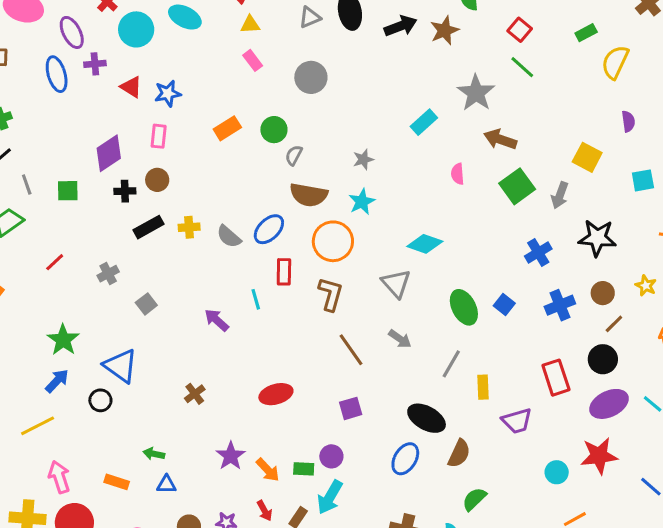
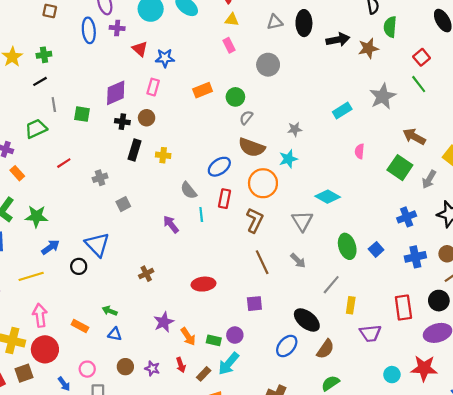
brown arrow: (500, 139) -> (414, 137), moved
green square: (517, 186) -> (400, 168), turned -30
black rectangle: (148, 227) -> (134, 150), turned -54
gray semicircle: (229, 237) -> (189, 190), moved
green star: (63, 340) -> (36, 216), moved, turned 30

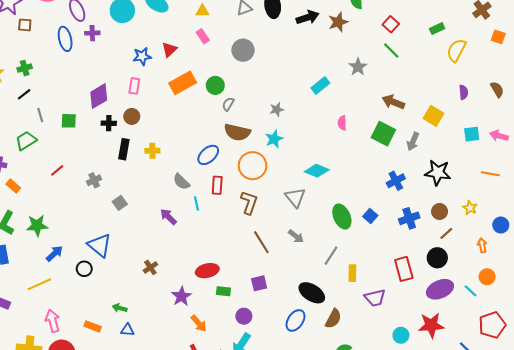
red triangle: (140, 49) -> (169, 49), moved, turned 42
orange rectangle: (203, 90) -> (183, 83), size x1.4
gray star: (383, 96) -> (358, 67), size x0.7
purple star: (164, 322) -> (181, 296), moved
green rectangle: (214, 340) -> (223, 291), moved

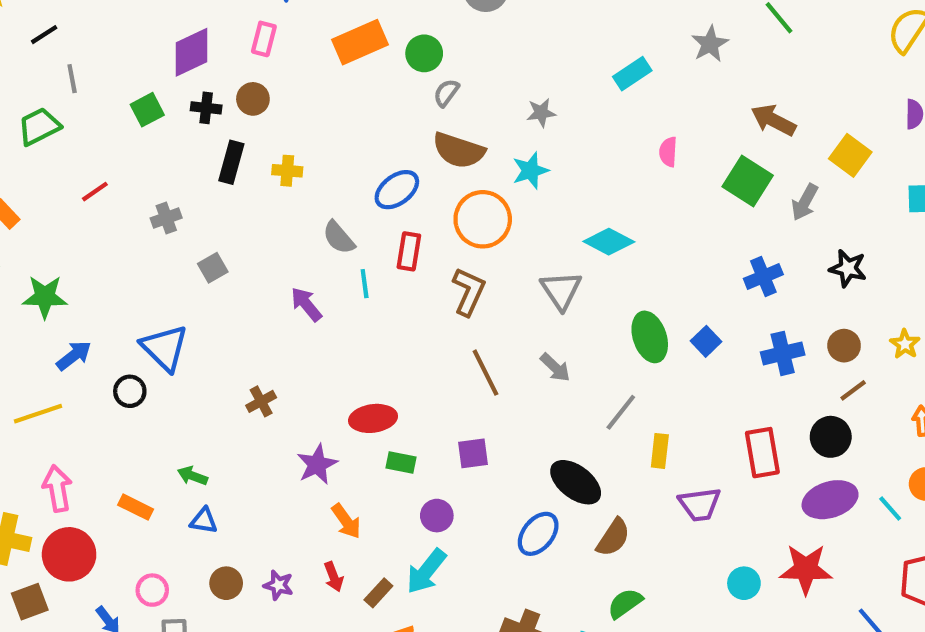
green square: (69, 121) -> (147, 110), moved, turned -35
black star: (438, 173) -> (848, 268), size x0.7

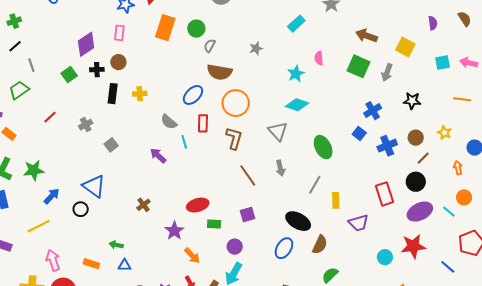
orange rectangle: (360, 42) -> (165, 28), turned -40
cyan star: (530, 171) -> (296, 74), moved
blue square: (706, 341) -> (359, 134), moved
gray arrow: (555, 367) -> (280, 168), turned 42

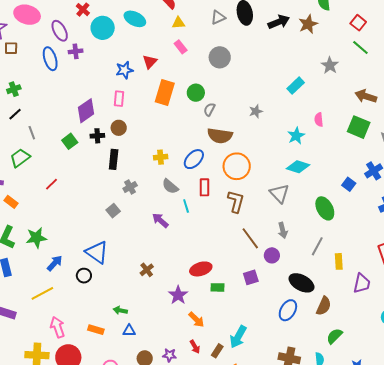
yellow cross: (140, 94) -> (161, 157), moved
gray cross: (86, 125) -> (130, 187), moved
blue square: (359, 134) -> (349, 184), moved
purple trapezoid: (358, 223) -> (362, 283), turned -60
purple circle: (235, 247) -> (272, 255), moved

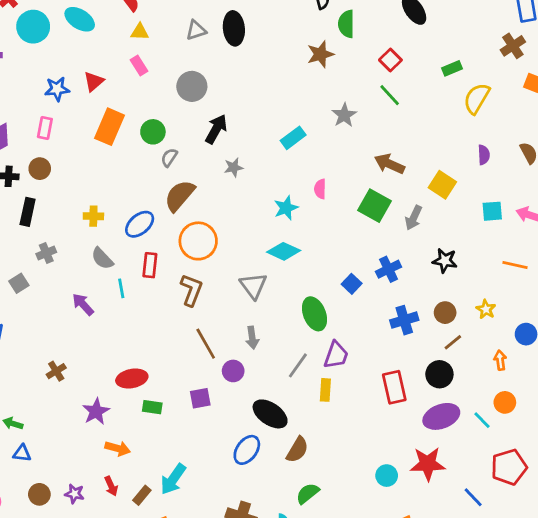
black arrow: (279, 22) -> (216, 129), moved, turned -45
brown semicircle: (220, 136) -> (180, 196), turned 115
purple trapezoid: (362, 283) -> (336, 355), moved
orange arrow: (196, 320) -> (118, 448), turned -36

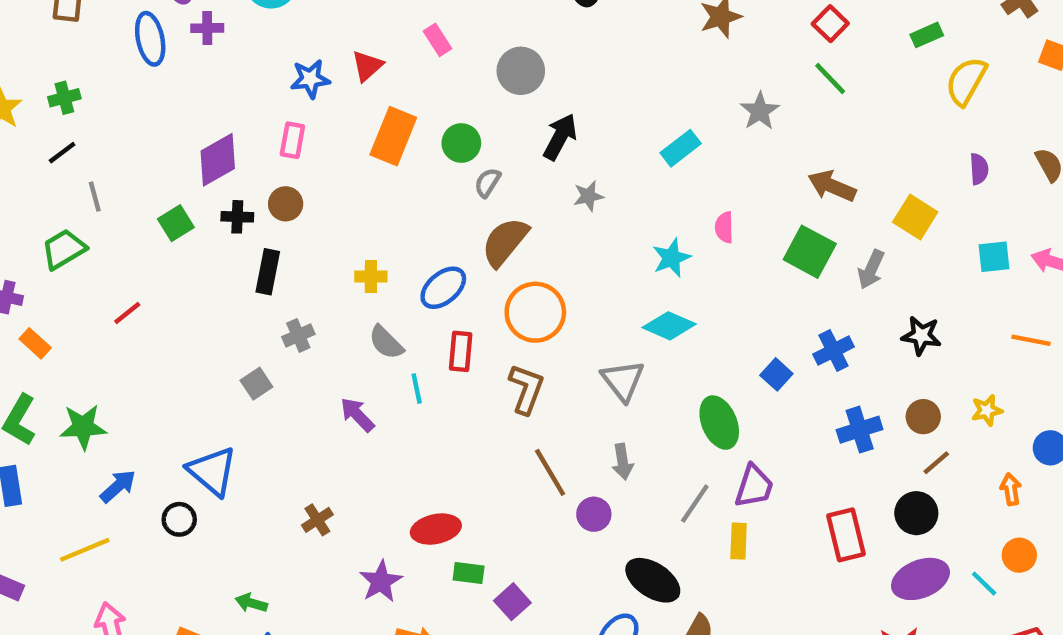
yellow star: (486, 309) -> (987, 410), turned 30
purple square: (200, 398) -> (512, 602), moved, turned -30

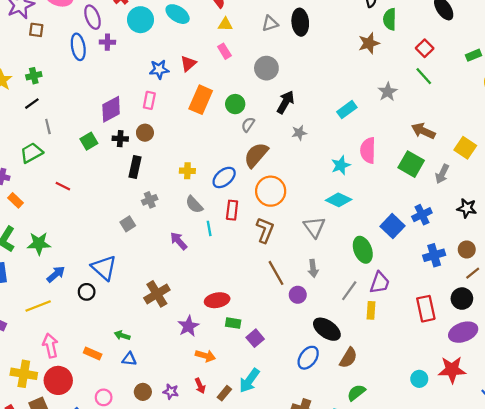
pink semicircle: (724, 227) -> (368, 150), size x1.6
red line: (127, 313) -> (63, 186), turned 64
blue square: (776, 374) -> (393, 226), size x1.5
brown cross: (317, 520) -> (157, 294), size x1.6

